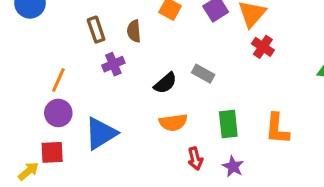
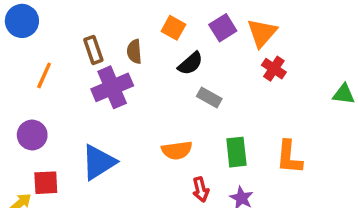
purple cross: (113, 64) -> (112, 87), size x1.6
orange line: (58, 80) -> (44, 75), moved
black semicircle: (165, 83) -> (190, 64), moved
purple circle: (58, 113) -> (32, 135), moved

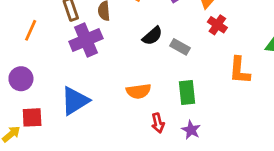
black semicircle: (190, 64) -> (152, 36), moved
gray rectangle: (209, 98) -> (180, 47), moved
orange L-shape: (289, 157) -> (240, 70), moved

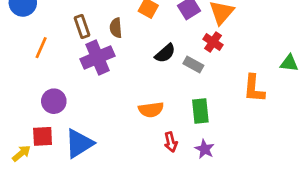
red cross: (217, 25) -> (213, 42), moved
purple circle: (21, 79) -> (54, 101), moved
blue triangle: (75, 101) -> (79, 143), moved

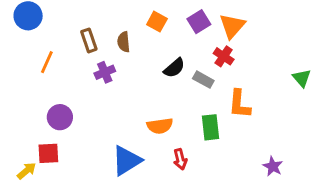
purple cross: (97, 57) -> (105, 72), size x0.6
green triangle: (289, 63) -> (302, 78), turned 42
orange L-shape: (254, 88) -> (239, 104), moved
blue triangle: (79, 143) -> (127, 161), moved
purple star: (205, 149) -> (273, 166), moved

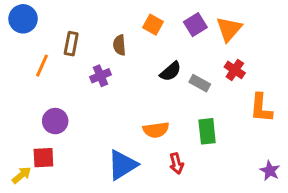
brown rectangle: (89, 40) -> (71, 44), moved, turned 30
red cross: (224, 56) -> (235, 70), moved
orange L-shape: (239, 104) -> (261, 108), moved

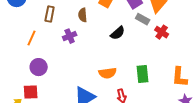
orange line: (42, 66) -> (32, 38), moved
gray rectangle: (200, 83) -> (143, 19), moved
orange L-shape: (261, 108) -> (180, 77), moved

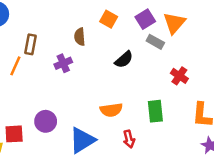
brown rectangle: (50, 14) -> (30, 44), moved
red cross: (162, 32) -> (179, 76), moved
purple circle: (39, 67) -> (46, 121), moved

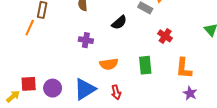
purple cross: (63, 63) -> (86, 40), moved, turned 32
purple circle: (46, 121) -> (53, 88), moved
red arrow: (129, 139) -> (116, 92), moved

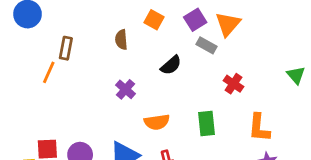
purple cross: (86, 40) -> (126, 89), turned 32

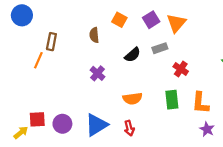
gray rectangle: (206, 45) -> (160, 48), moved, turned -48
orange semicircle: (157, 122) -> (133, 99), moved
green rectangle: (206, 123) -> (172, 100), moved

